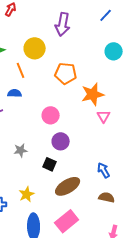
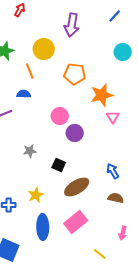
purple circle: (61, 141) -> (75, 133), moved

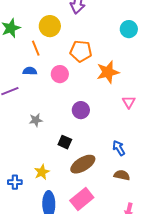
pink circle: (60, 116) -> (60, 74), moved
pink triangle: (113, 117) -> (129, 102), moved
gray star: (30, 151) -> (36, 120), moved

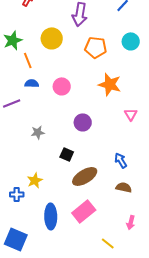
orange line: (36, 48) -> (28, 60), moved
orange pentagon: (81, 51) -> (96, 47), moved
orange star: (108, 72) -> (110, 84), turned 30
yellow star: (42, 172) -> (35, 180), moved

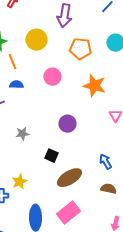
pink circle: (62, 86) -> (52, 77), moved

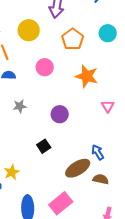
orange pentagon: (80, 49) -> (73, 39), turned 30
gray star: (22, 134) -> (20, 106), moved
black square: (51, 156) -> (44, 146), turned 32
brown ellipse: (69, 178) -> (78, 168), moved

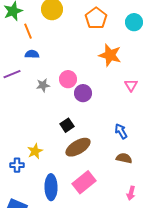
cyan circle: (108, 33) -> (134, 22), moved
pink circle: (45, 67) -> (68, 79), moved
brown ellipse: (78, 168) -> (78, 147), moved

